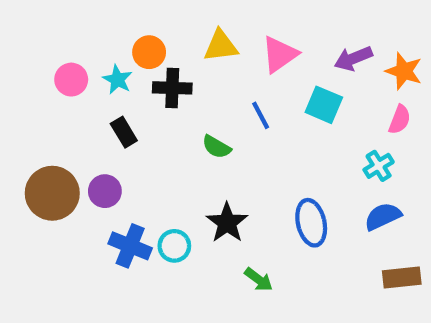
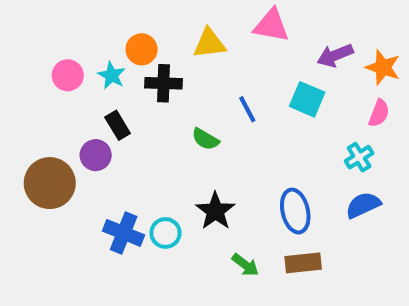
pink triangle: (280, 54) -> (271, 25), moved, turned 45
purple circle: (105, 191) -> (96, 155), moved
brown rectangle: (402, 277) -> (303, 263), moved

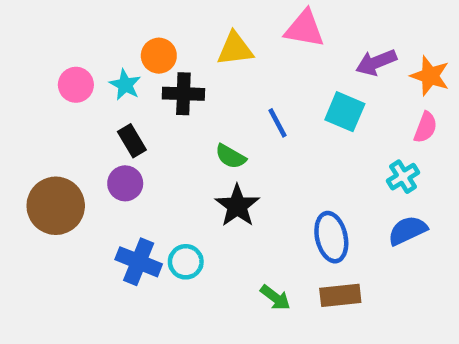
purple circle: (96, 155) -> (125, 183), moved
black star: (215, 211) -> (237, 206), moved

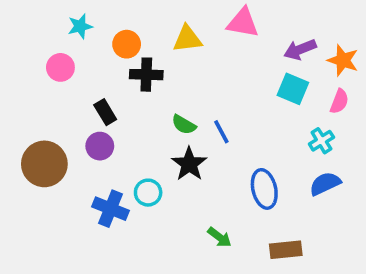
cyan star: (125, 85) -> (80, 26), moved, turned 30
cyan square: (345, 112) -> (293, 89), moved
blue line: (278, 123) -> (221, 132), moved
cyan circle: (186, 262) -> (148, 193), moved
brown rectangle: (340, 295) -> (286, 250), moved

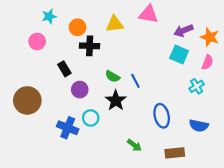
purple circle: (100, 146) -> (80, 90), moved
blue semicircle: (325, 184) -> (199, 126), moved, turned -144

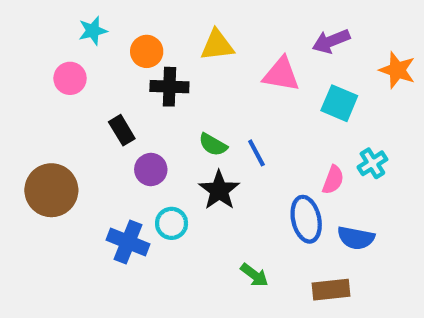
pink triangle: (149, 14) -> (281, 74), moved
purple arrow: (183, 31) -> (331, 41), moved
pink semicircle: (208, 62) -> (333, 180), moved
blue semicircle: (199, 126) -> (356, 238), moved

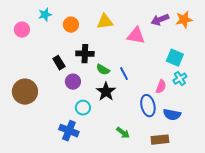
orange star: (397, 70) -> (184, 20), moved, turned -30
pink circle: (70, 78) -> (22, 30), moved
black cross: (169, 87) -> (85, 54), moved
cyan square: (339, 103) -> (175, 58), moved
blue cross: (128, 242) -> (69, 131), moved

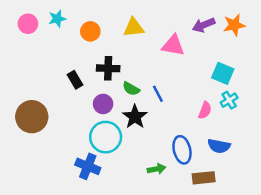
pink circle: (22, 30) -> (28, 24), moved
purple circle: (73, 82) -> (103, 104), moved
blue ellipse: (148, 106) -> (182, 150), moved
cyan circle: (83, 108) -> (106, 137), size x1.6
green arrow: (123, 133) -> (157, 169), turned -48

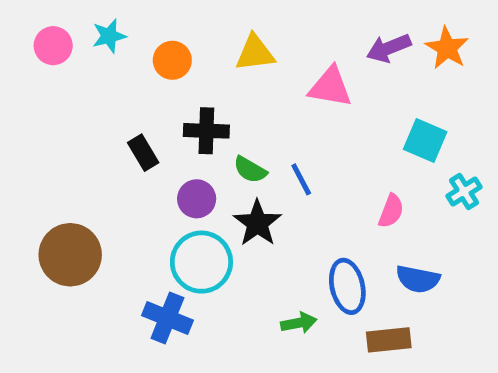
orange star: (234, 25) -> (447, 48), turned -30
cyan cross: (229, 100) -> (464, 192), moved
brown circle: (32, 117) -> (70, 255), moved

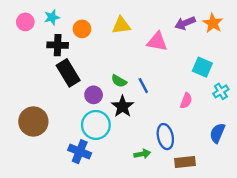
black cross: (206, 131) -> (58, 45), moved
black rectangle: (143, 153) -> (68, 73), size x1.6
blue semicircle: (418, 279) -> (217, 133), moved, turned 102

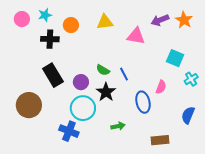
black rectangle: (68, 73) -> (53, 75), moved
blue ellipse: (165, 137) -> (143, 102), moved
green arrow: (142, 154) -> (118, 126), moved

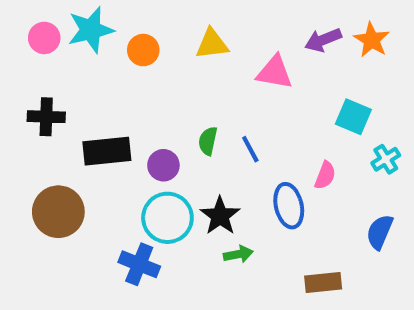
cyan star: (45, 15) -> (91, 30), size x1.6
black cross: (50, 39) -> (46, 117), moved
green semicircle: (103, 70) -> (208, 141), turned 72
black rectangle: (53, 75) -> (107, 151), turned -65
black star: (106, 92) -> (220, 216), moved

